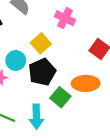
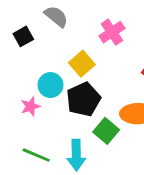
pink cross: (65, 18) -> (112, 32), turned 30

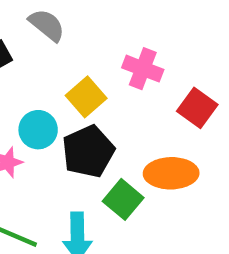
pink cross: (112, 32) -> (143, 69), moved, turned -35

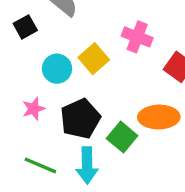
cyan circle: (38, 130) -> (57, 69), moved
black pentagon: (88, 151) -> (80, 119), moved

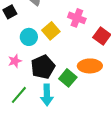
green line: (40, 165) -> (19, 95), turned -72

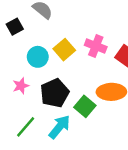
pink cross: (77, 18) -> (96, 46), moved
cyan arrow: (47, 95) -> (59, 127), turned -140

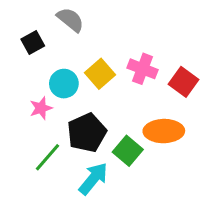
pink star: (21, 86) -> (41, 108), moved
green line: (26, 127) -> (48, 157), moved

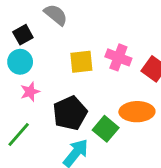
yellow square: (100, 74) -> (81, 62), turned 35
cyan circle: (64, 84) -> (20, 62), moved
green line: (48, 157) -> (19, 134), moved

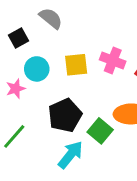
cyan circle: (20, 62) -> (37, 69), moved
pink star: (30, 92) -> (16, 89), moved

